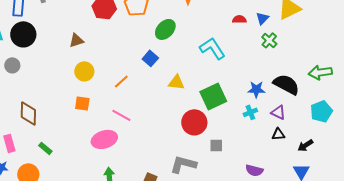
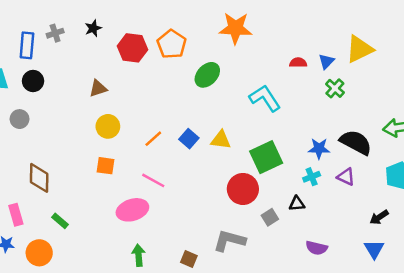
black circle: (23, 34) -> (33, 81), size x0.7
blue square: (150, 58) -> (189, 139), moved
black triangle: (278, 134) -> (297, 204), moved
gray square: (216, 145) -> (270, 217), turned -32

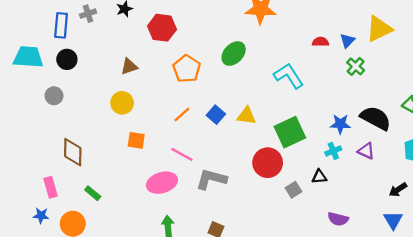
orange pentagon: (172, 44) -> (187, 69), moved
yellow circle: (108, 126) -> (122, 103), moved
gray L-shape: (229, 241) -> (211, 179), moved

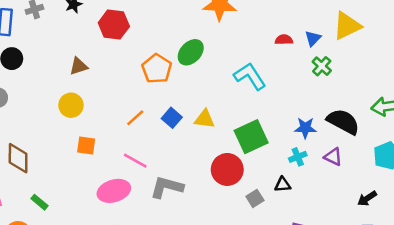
orange pentagon: (187, 69) -> (157, 69), moved

